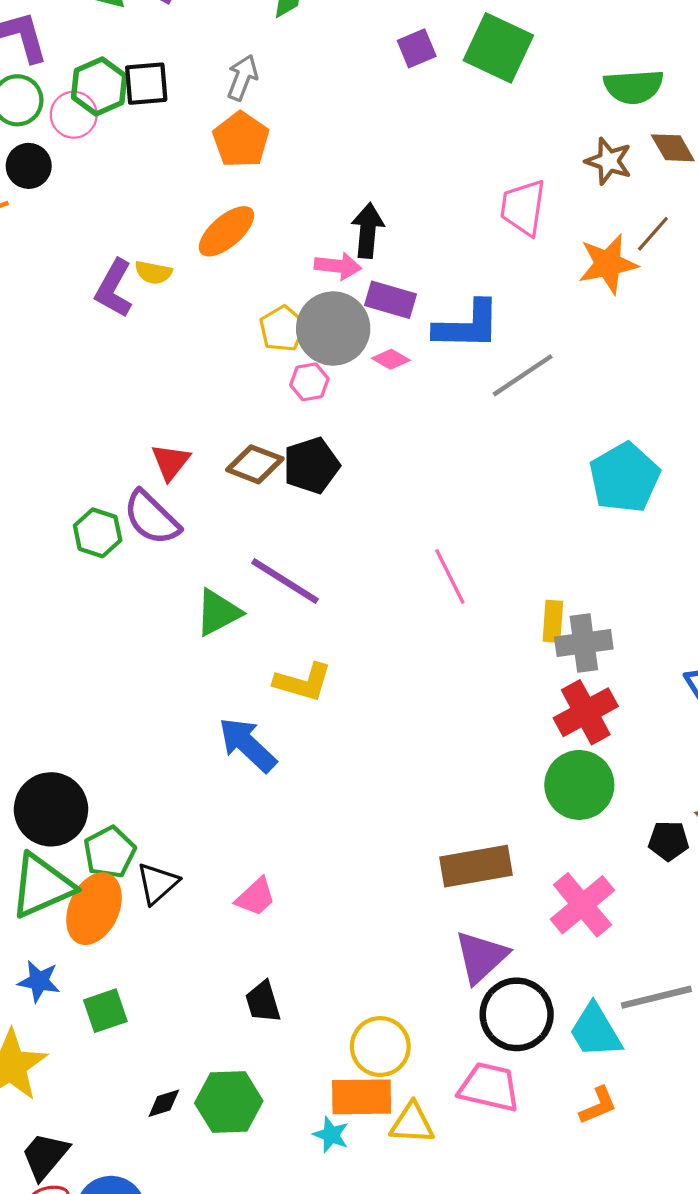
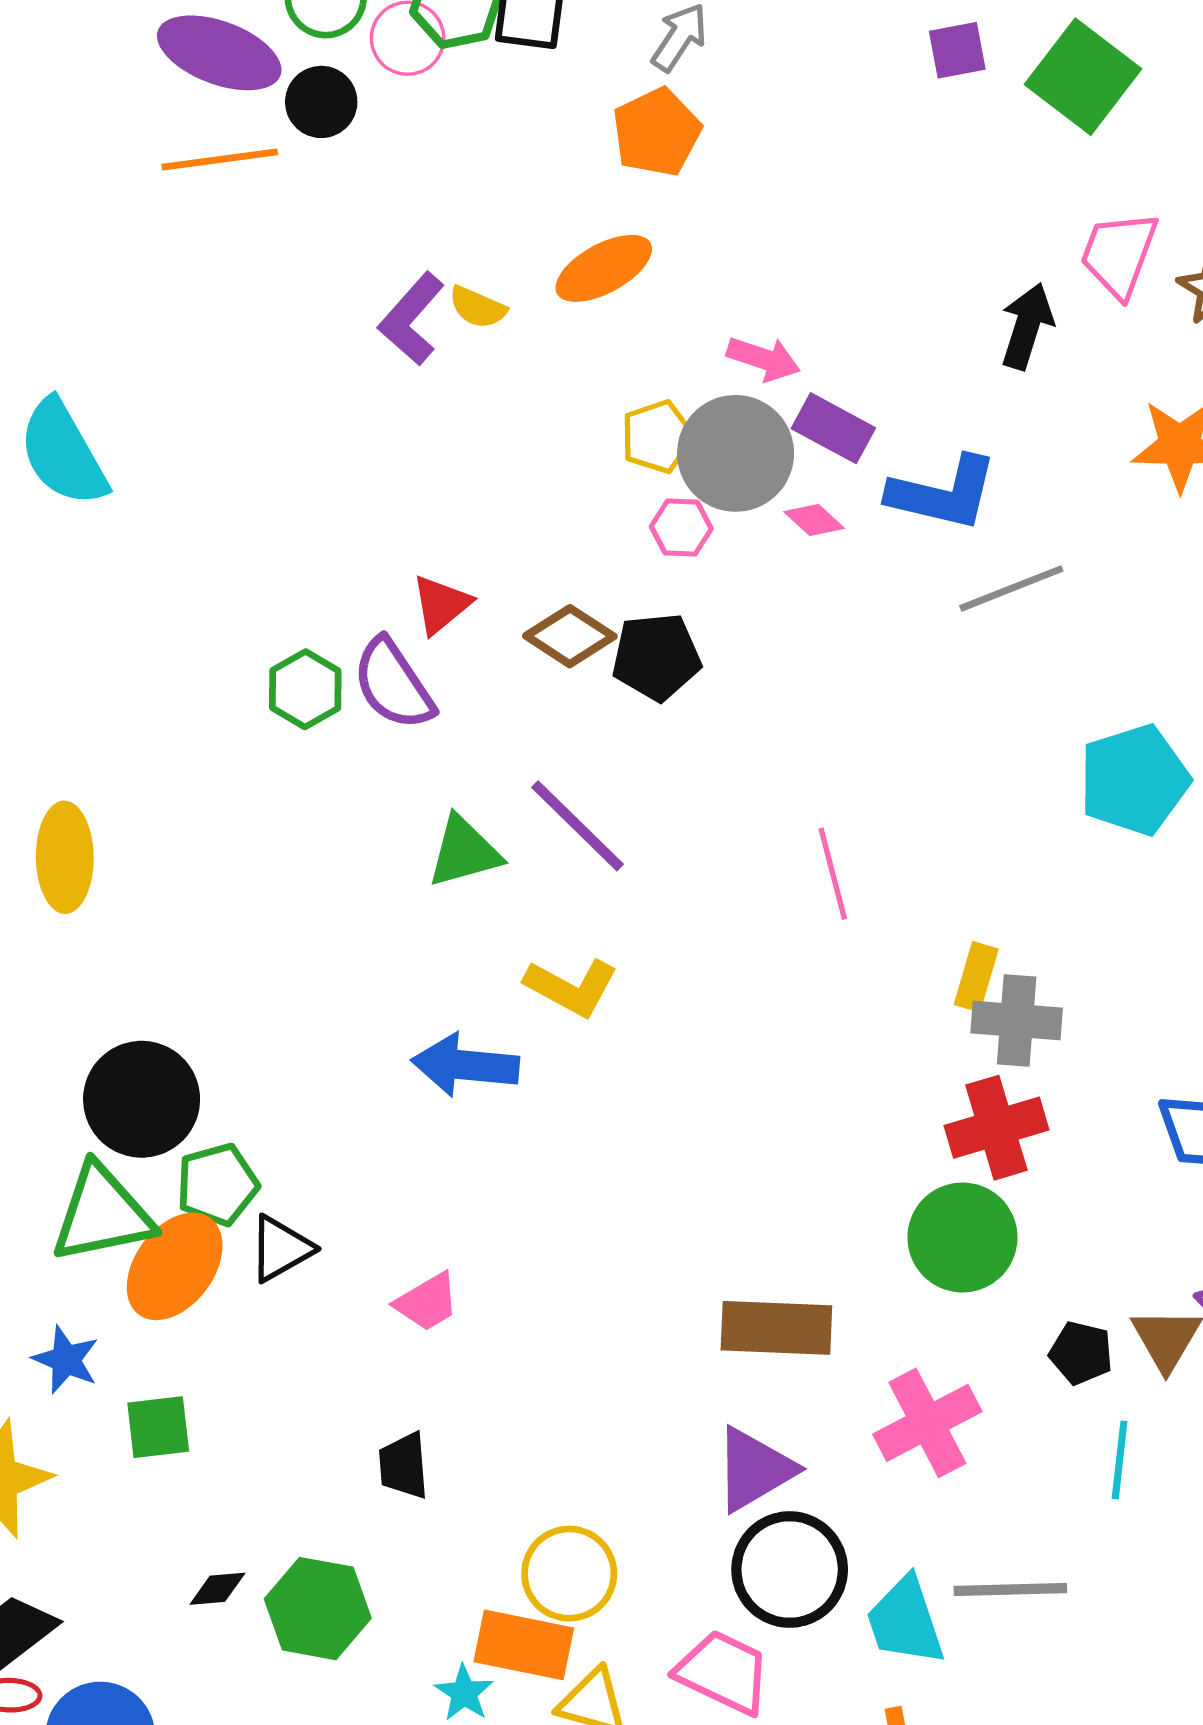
pink trapezoid: (523, 207) -> (1119, 254), moved
black arrow: (368, 230) -> (1027, 326), moved
blue arrow: (247, 745) -> (465, 1065), turned -50

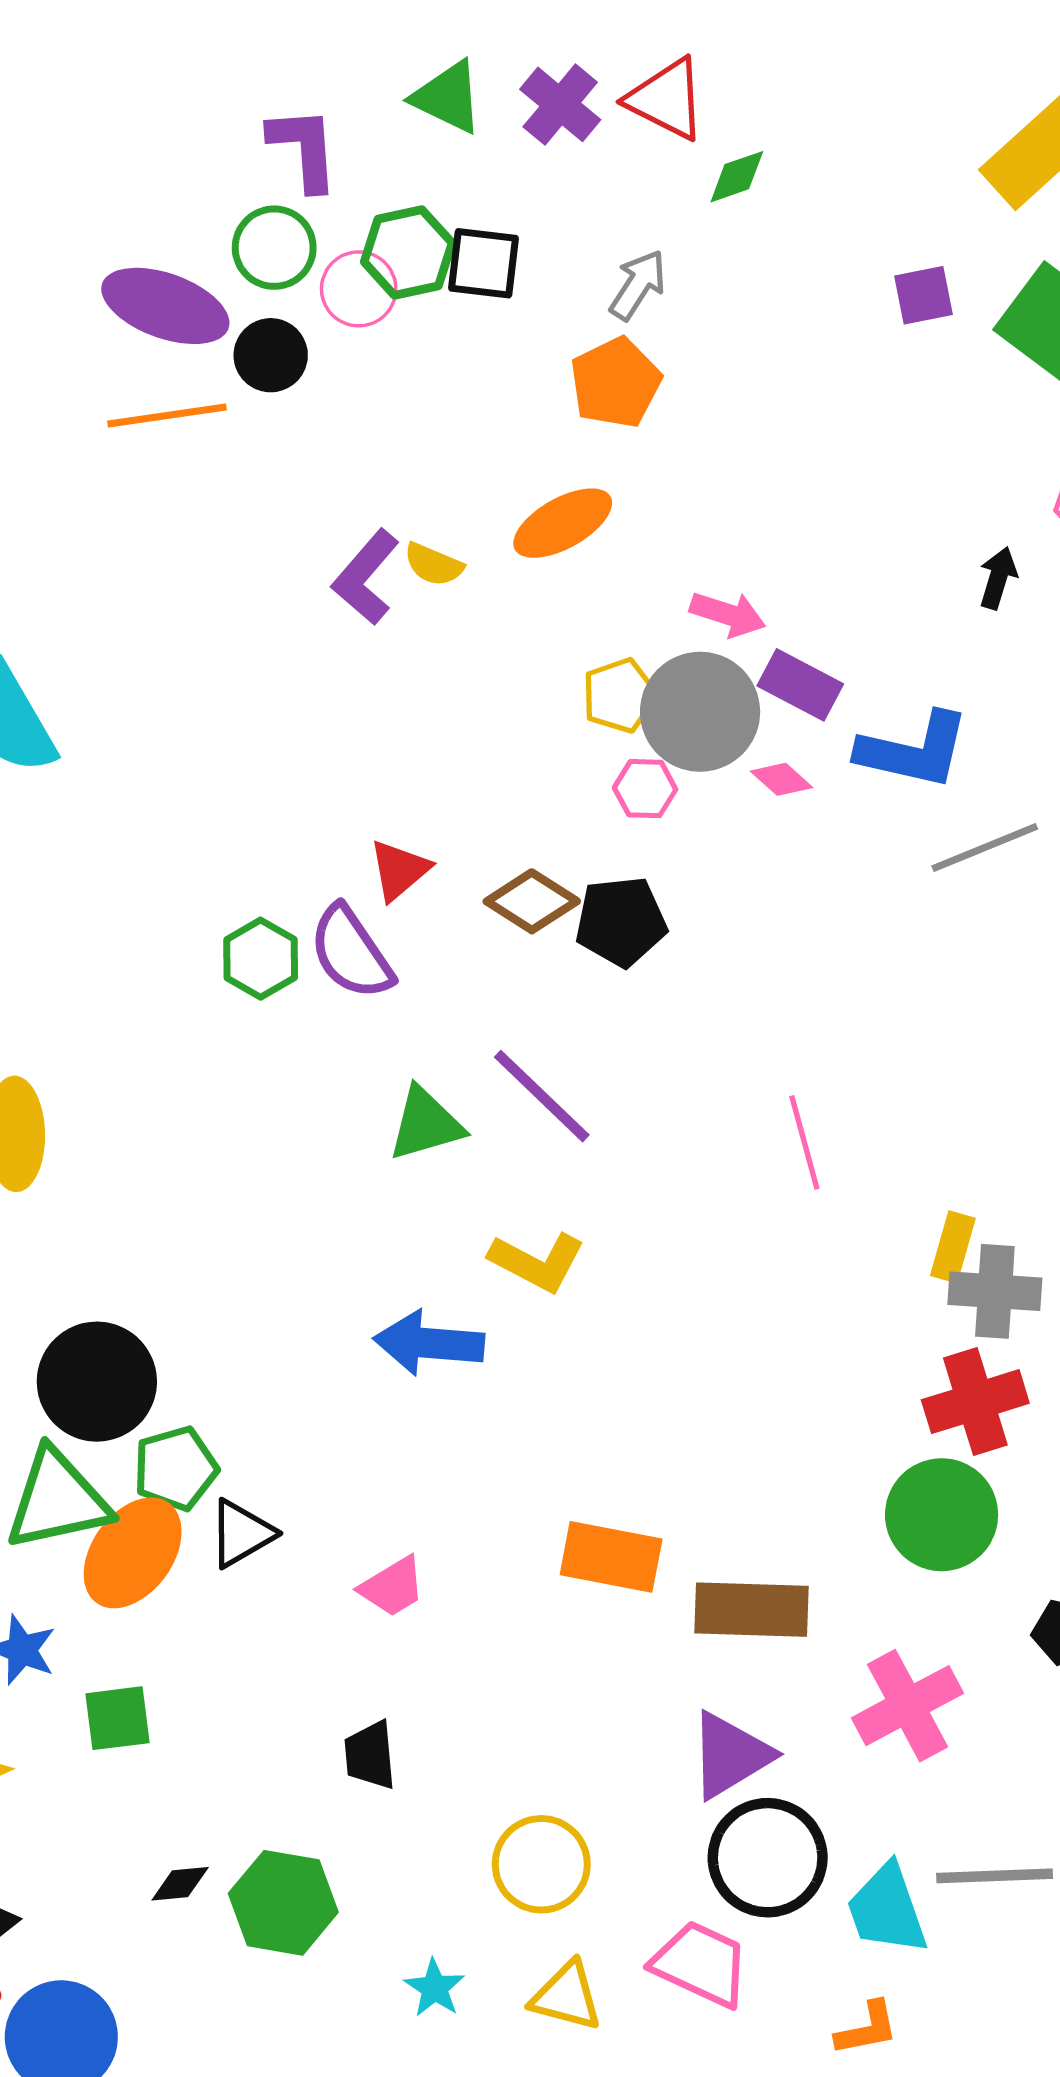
black arrow: (1027, 326) -> (998, 578), size x0.7
orange rectangle: (524, 1645) -> (611, 1557), moved

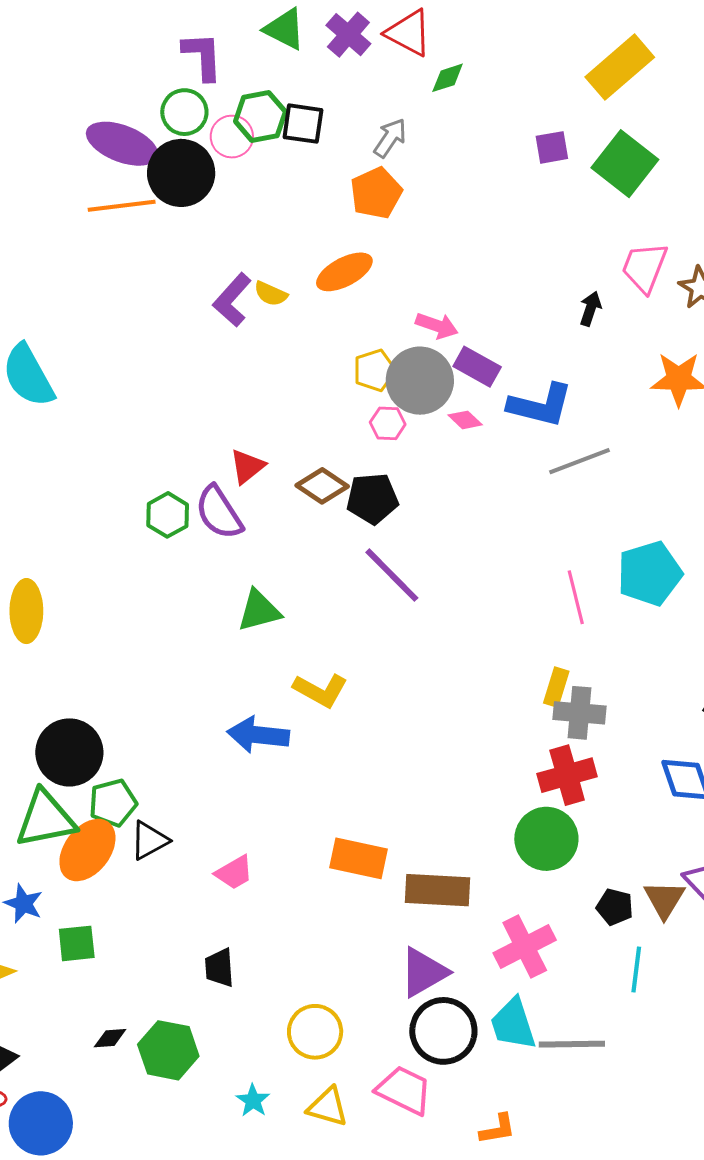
black circle: (271, 355) -> (181, 173), size x1.6
purple line: (542, 1096) -> (392, 575), moved
pink line: (804, 1142) -> (576, 597), moved
cyan trapezoid: (887, 1909) -> (513, 1024), moved

